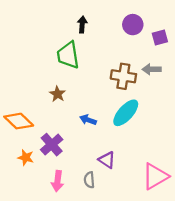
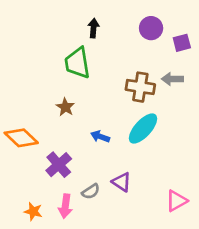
orange star: (26, 158) -> (33, 211), moved
pink triangle: (155, 176) -> (176, 201), size x0.7
gray semicircle: (89, 180) -> (91, 191), moved, turned -119

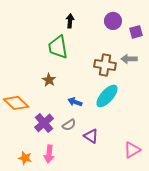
gray semicircle: (91, 191) -> (69, 125), moved

